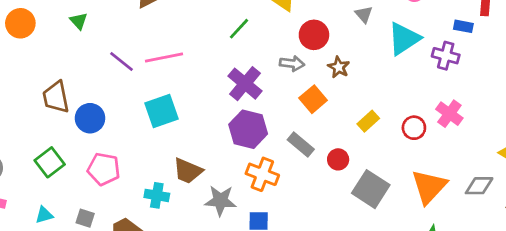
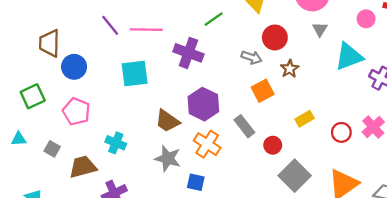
purple cross: (245, 84) -> (188, 53), moved, turned -32
brown trapezoid: (188, 171) -> (167, 121), moved

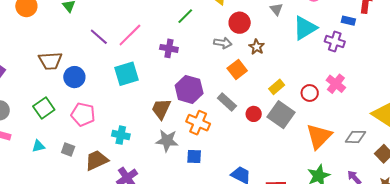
pink line: (146, 30) -> (130, 35), turned -36
brown trapezoid: (49, 43) -> (50, 61), turned -85
purple cross: (188, 53) -> (169, 48), size x0.7
brown trapezoid: (167, 121) -> (161, 109), turned 90
gray square: (295, 176) -> (281, 115), moved

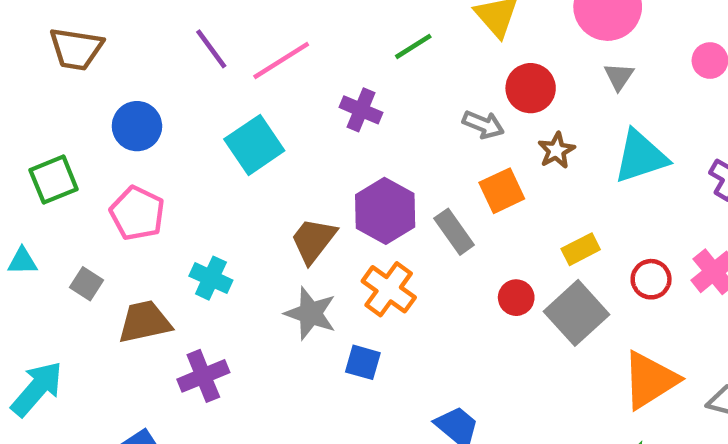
cyan triangle: (305, 28) -> (641, 157), moved
brown trapezoid: (50, 61) -> (76, 49), moved
cyan square: (127, 74) -> (254, 145), turned -30
gray rectangle: (227, 102) -> (454, 232), moved

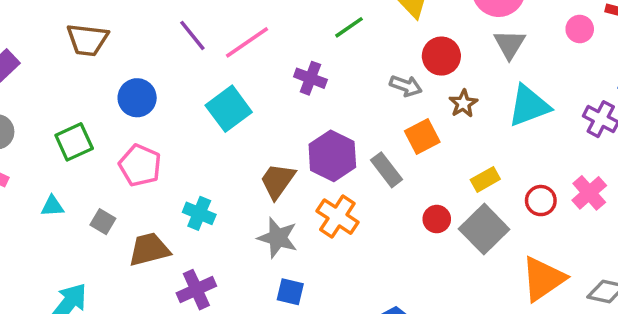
gray triangle: (619, 76) -> (510, 44), size x1.4
blue square: (363, 362) -> (290, 292), moved

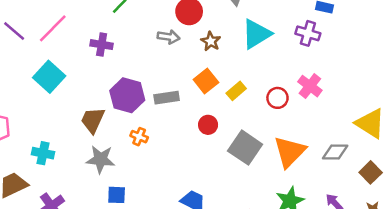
orange square: (422, 137) -> (206, 81), moved
gray rectangle: (386, 170) -> (167, 98), turned -50
orange cross: (337, 217) -> (139, 137), size x0.6
gray square: (484, 229) -> (245, 148), moved

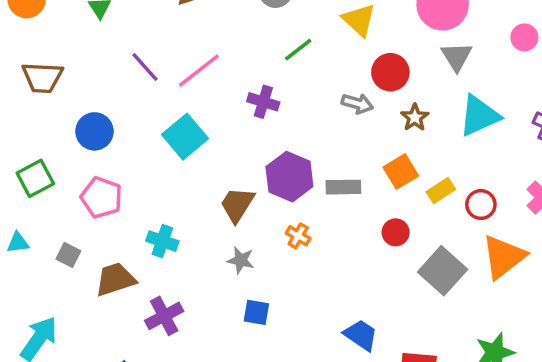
red circle: (277, 98) -> (481, 204), moved
orange triangle: (290, 152) -> (504, 257), moved
gray star: (101, 159) -> (241, 260), size x0.7

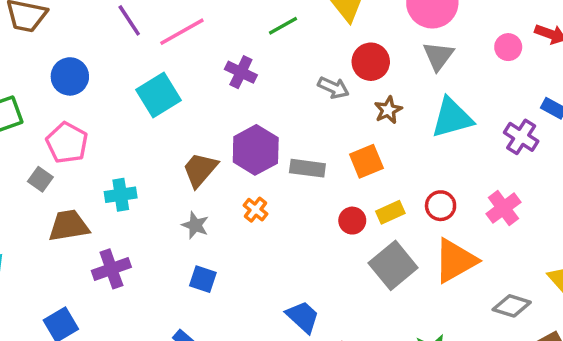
yellow rectangle: (441, 191) -> (390, 212), moved
cyan cross: (162, 241) -> (121, 195), turned -36
gray square: (68, 255) -> (40, 179), moved

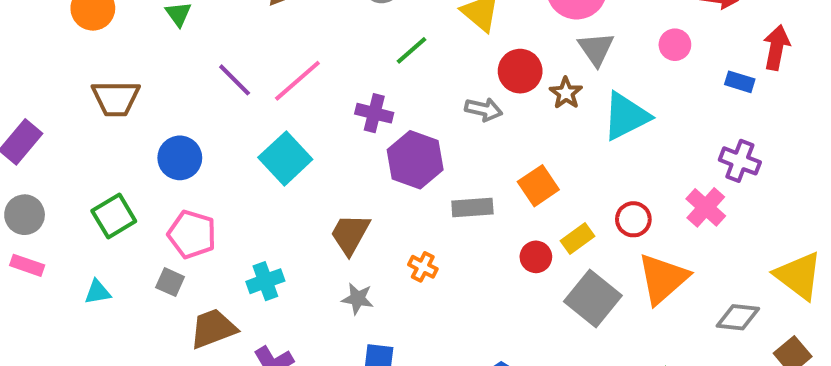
pink circle: (508, 47) -> (675, 45), moved
brown star: (388, 110) -> (566, 93), moved
purple cross: (521, 137) -> (740, 161), moved
purple hexagon: (256, 150) -> (415, 160), moved

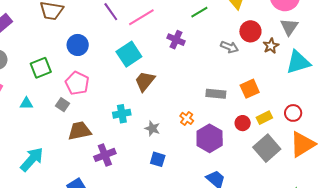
purple hexagon: (415, 160) -> (210, 138), moved
brown trapezoid: (350, 234) -> (145, 81), moved
cyan cross: (265, 281) -> (122, 114), moved

